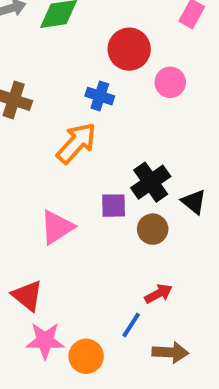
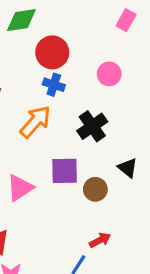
red circle: (129, 49) -> (52, 52), moved
black cross: (151, 182) -> (92, 126), moved
purple square: (114, 206) -> (65, 171), size x1.4

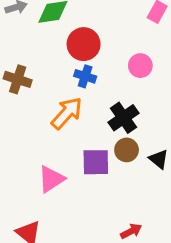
brown circle: (95, 189) -> (127, 150), moved

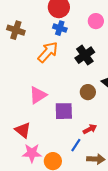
brown circle: (127, 150) -> (88, 92), moved
purple square: (96, 162) -> (64, 111), moved

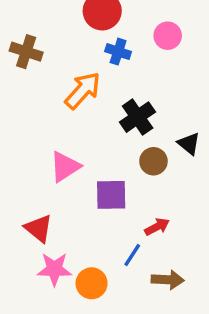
blue cross: (60, 28) -> (118, 52), moved
black cross: (85, 55) -> (138, 117), moved

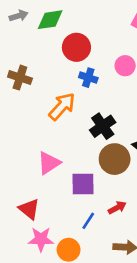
brown circle: (153, 161) -> (115, 159), size x1.5
blue line: (132, 255) -> (88, 221), moved

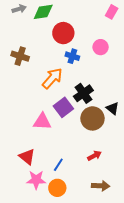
pink triangle: (49, 163) -> (42, 121), turned 36
purple square: (83, 184) -> (63, 107), moved, turned -36
blue line: (88, 221) -> (58, 165), moved

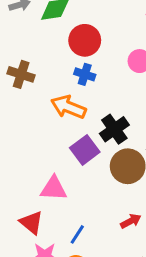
blue cross: (72, 56) -> (85, 74), moved
orange arrow: (52, 78) -> (68, 107), turned -110
pink triangle: (42, 121) -> (54, 188), moved

